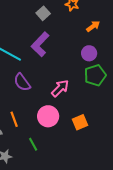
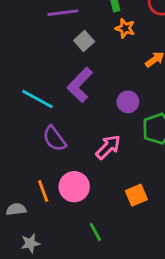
purple circle: (89, 53) -> (128, 102), moved
pink circle: (48, 116) -> (74, 187), moved
green line: (33, 144) -> (95, 232), moved

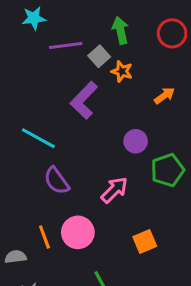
orange star: (125, 28) -> (122, 71), moved
gray square: (84, 41) -> (99, 56), moved
purple L-shape: (80, 85) -> (84, 100), moved

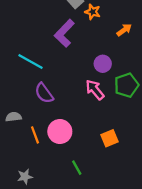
pink arrow: (114, 190) -> (95, 90), moved, turned -85
gray semicircle: (16, 257) -> (14, 117), moved

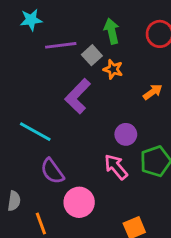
gray semicircle: (14, 117) -> (14, 201), turned 105
pink circle: (60, 131) -> (79, 202), moved

